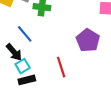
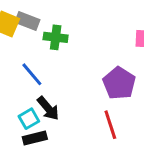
black arrow: (14, 52) -> (48, 108), moved
red line: (61, 67) -> (110, 125), moved

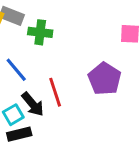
red line: (110, 125) -> (55, 92), moved

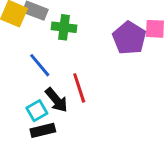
purple pentagon: (105, 79) -> (129, 38), moved

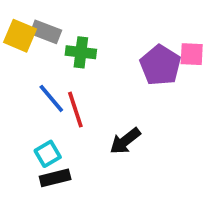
red line: (79, 88) -> (75, 110), moved
black arrow: (56, 100) -> (125, 141), moved, turned 92

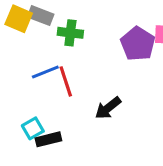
blue line: (51, 98) -> (45, 72), turned -72
cyan square: (48, 154) -> (33, 128), moved

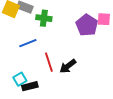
red line: (66, 81) -> (49, 62), moved

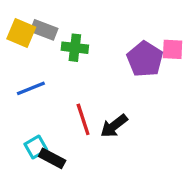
blue line: (28, 43) -> (31, 88), moved
black rectangle: (30, 86) -> (52, 158), turned 42

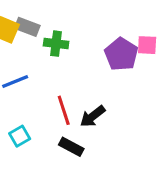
black rectangle: (52, 158) -> (71, 147), moved

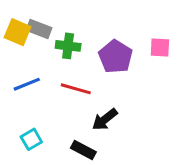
purple pentagon: (121, 54) -> (116, 57), moved
red line: (64, 110) -> (76, 89), moved, turned -56

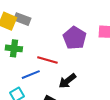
green cross: (68, 46) -> (14, 48), moved
blue line: (27, 84) -> (31, 75), moved

